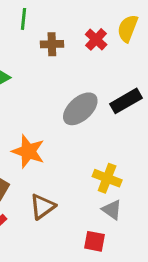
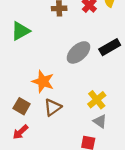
yellow cross: (107, 178) -> (97, 100), turned 30
brown triangle: (42, 207) -> (53, 107), moved

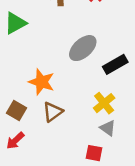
black rectangle: (110, 47) -> (115, 64), moved

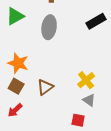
gray ellipse: (83, 48) -> (49, 27), moved, turned -40
black rectangle: (115, 64) -> (96, 21), moved
orange star: (42, 82) -> (18, 63), moved

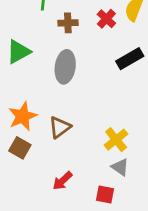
orange star: (18, 63) -> (23, 116), turned 30
brown triangle: (45, 87) -> (60, 127), moved
red arrow: (15, 110) -> (62, 181), moved

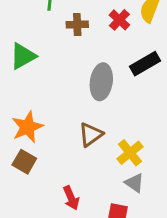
gray ellipse: (65, 67) -> (101, 82), moved
brown triangle: (60, 127) -> (91, 135), moved
red arrow: (62, 181) -> (71, 198), turned -70

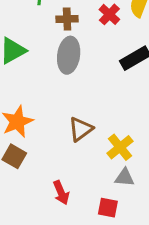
gray ellipse: (101, 82) -> (69, 55), moved
gray triangle: (134, 183) -> (124, 177), turned -30

